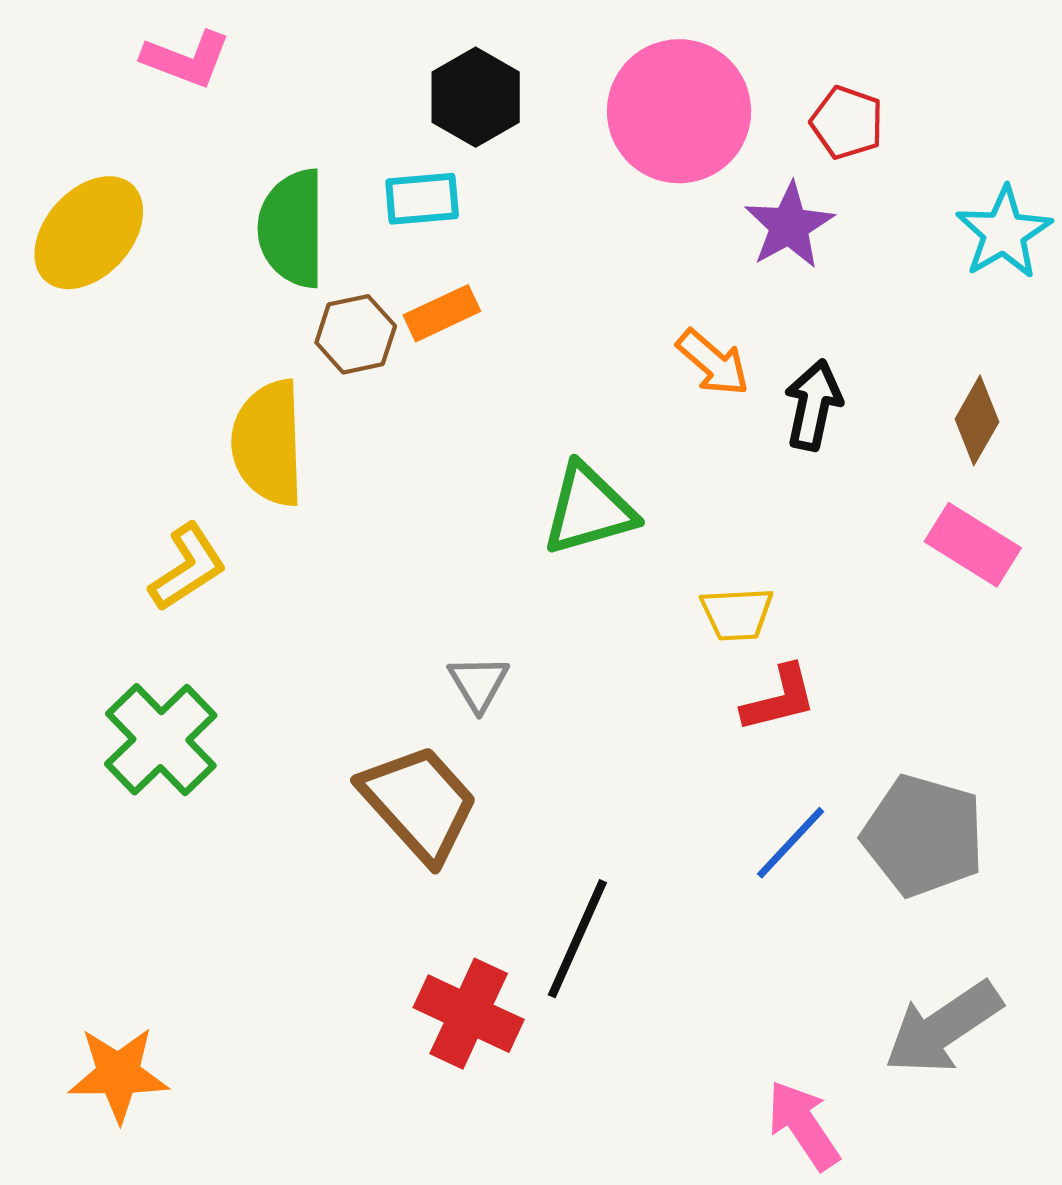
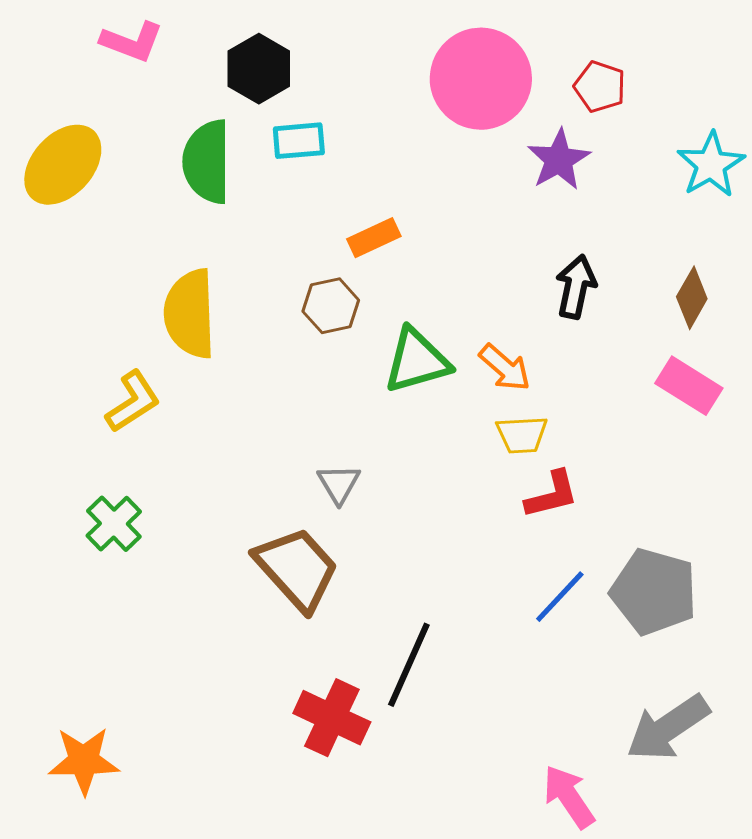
black hexagon: (476, 97) -> (259, 69), moved
orange rectangle: (442, 313) -> (374, 238), moved
brown hexagon: (356, 334) -> (331, 306), moved
orange arrow: (713, 363) -> (505, 368), moved
green cross: (161, 740) -> (114, 524), size x0.7

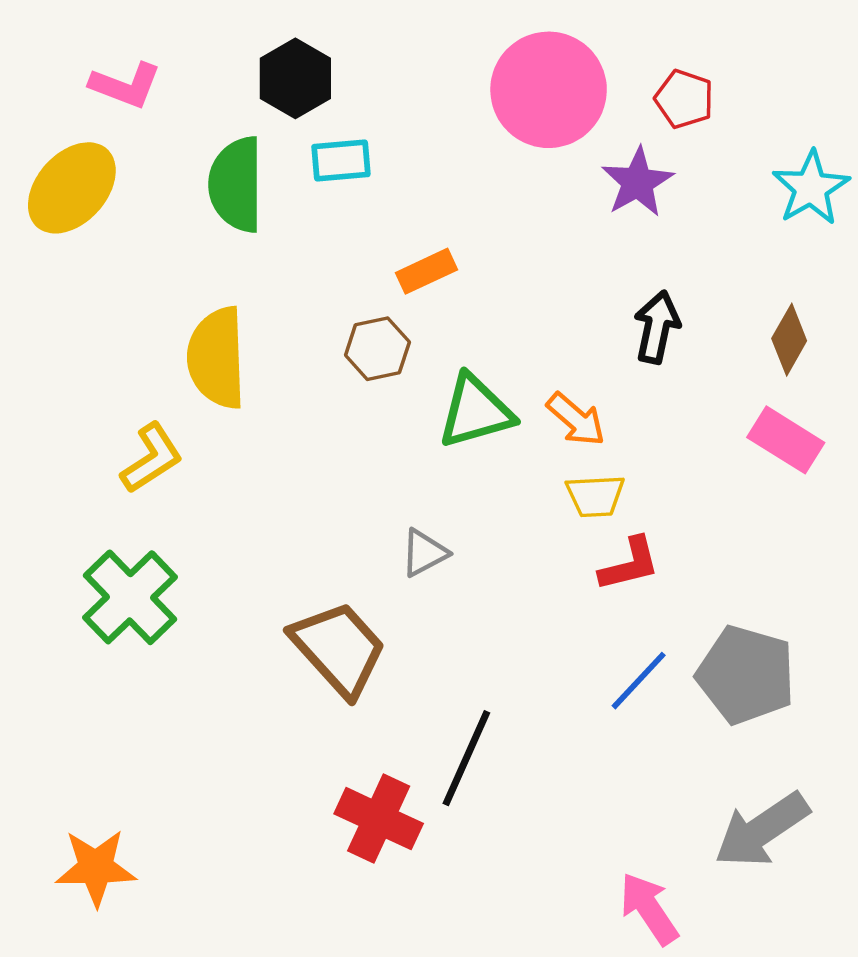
pink L-shape: (132, 42) -> (125, 85), moved
gray triangle: (339, 484) -> (424, 553), moved, turned 33
green cross: (114, 524) -> (130, 597), size x1.5

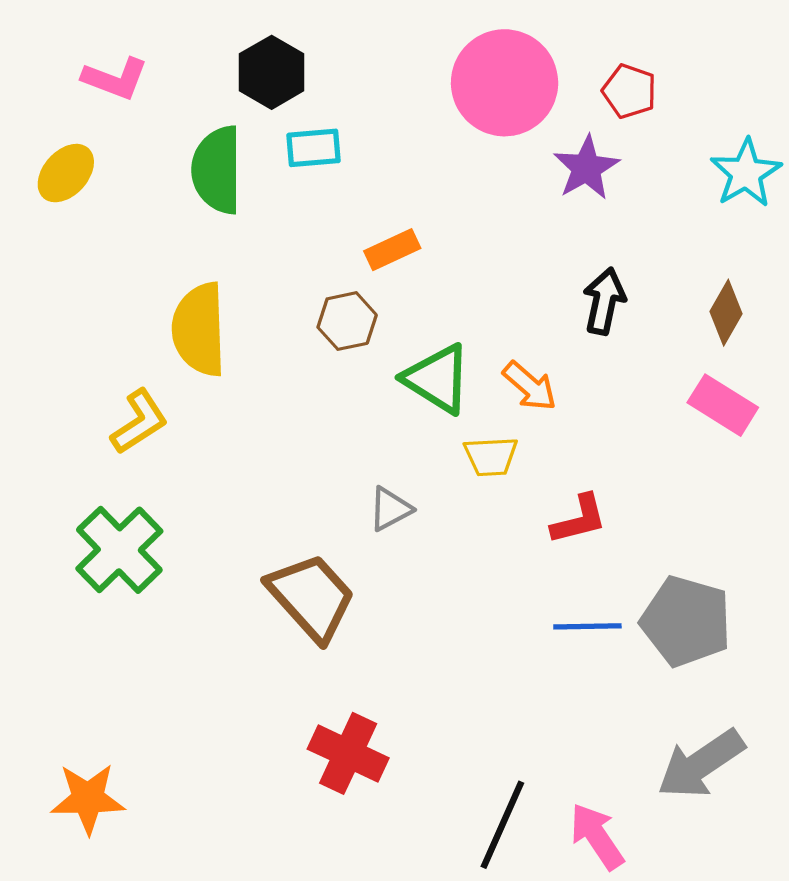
yellow ellipse: (72, 188) -> (66, 173), size x0.7
green triangle: (476, 411) -> (437, 379), turned 48
yellow trapezoid: (595, 496) -> (491, 456), moved
blue line: (639, 681) -> (587, 626), turned 46
black line: (466, 758) -> (502, 825), moved

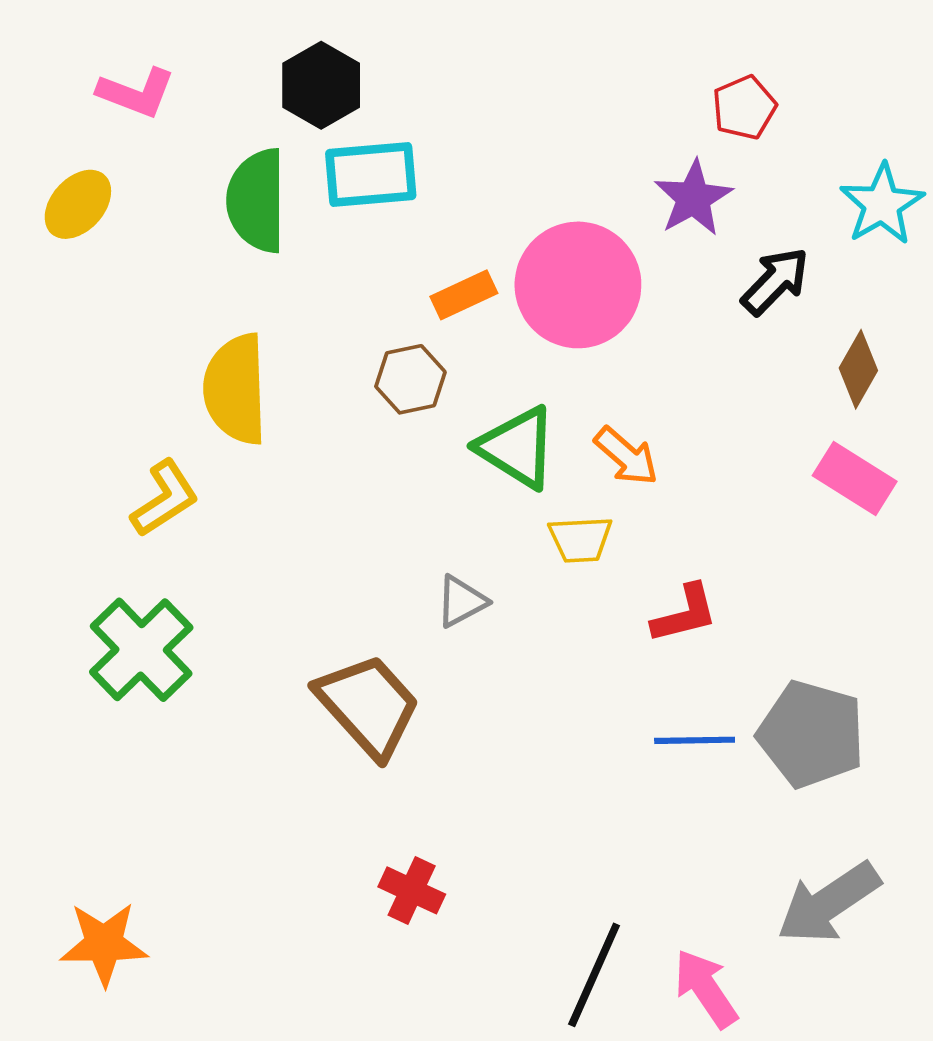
pink circle: (505, 83) -> (578, 285), moved
red pentagon: (629, 91) -> (744, 108), turned 30
cyan rectangle: (313, 148) -> (371, 175), size x1.4
black arrow: (604, 301) -> (775, 281), moved, turned 32
red cross: (348, 753) -> (412, 890), size x0.7

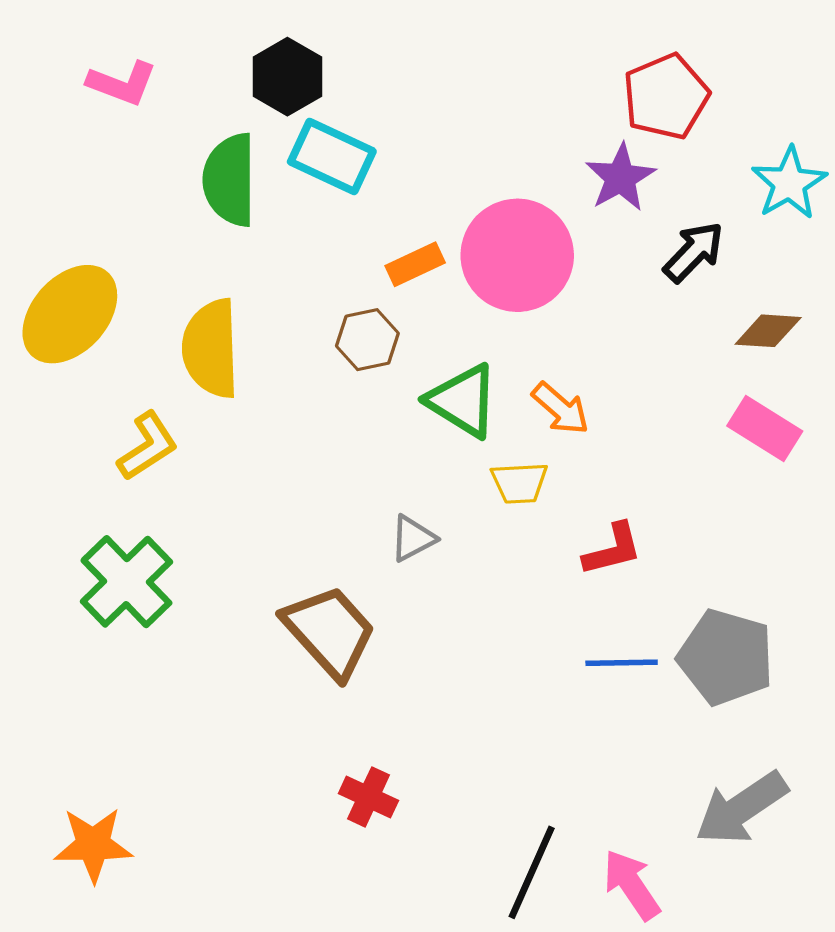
red pentagon: (744, 108) -> (666, 97), size x1.5
cyan rectangle: (371, 175) -> (332, 157), turned 30
yellow ellipse: (78, 204) -> (70, 314), moved, size x1.6
brown diamond: (858, 369) -> (768, 331), turned 64

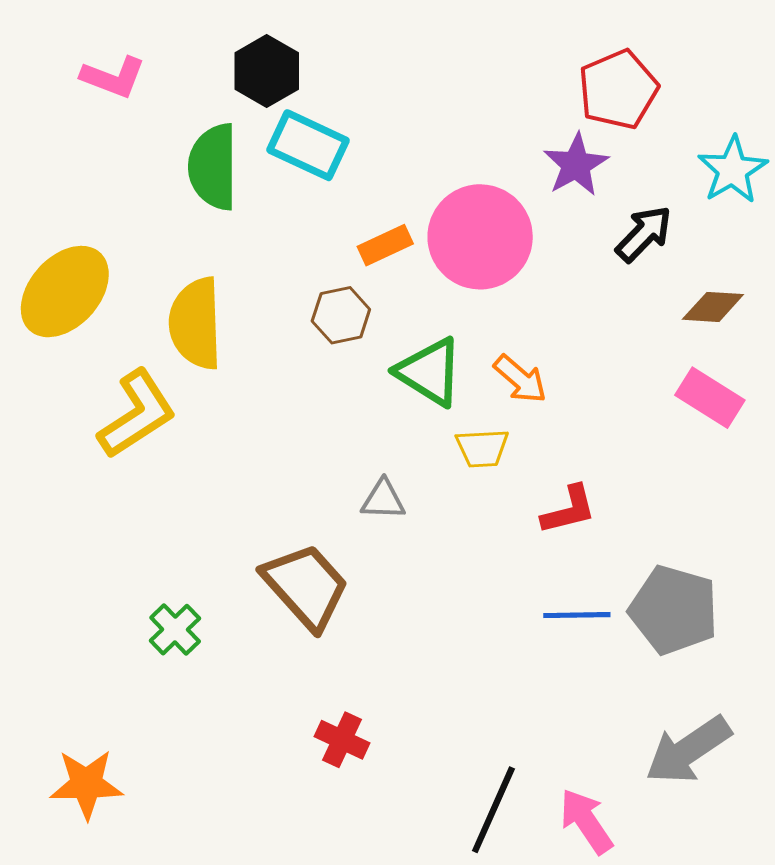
yellow L-shape: (148, 446) -> (137, 414), size x1.4
gray triangle: (413, 538) -> (383, 500), turned 30
green cross: (126, 582) -> (175, 630), moved, size x0.6

